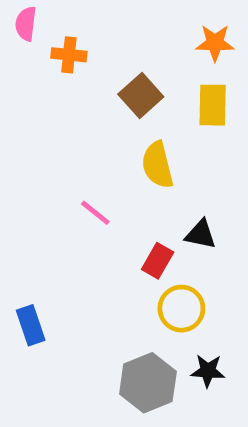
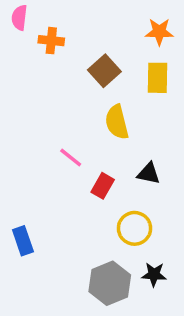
red rectangle: (158, 261) -> (103, 186), moved

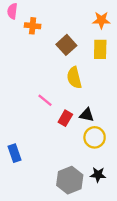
black triangle: (149, 173) -> (87, 115), moved
yellow circle: (135, 228) -> (95, 137), moved

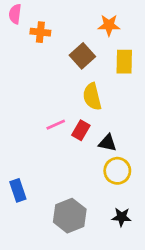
orange star: (101, 20) -> (109, 25), moved
pink line: (45, 100) -> (56, 125), turned -63
red rectangle: (65, 118) -> (81, 130), moved
gray hexagon: (70, 180) -> (70, 216), moved

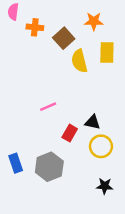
brown square: (82, 56) -> (64, 38), moved
yellow semicircle: (92, 97) -> (79, 61), moved
red rectangle: (81, 130) -> (70, 133), moved
gray hexagon: (70, 216) -> (49, 167), moved

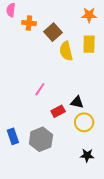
orange star: (94, 21) -> (89, 15), moved
pink line: (48, 107) -> (40, 89), turned -32
red rectangle: (70, 133) -> (58, 111), turned 32

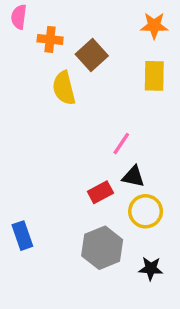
yellow semicircle: (66, 51) -> (64, 88), moved
pink line: (40, 89) -> (121, 144), moved
gray hexagon: (41, 139) -> (102, 248), moved

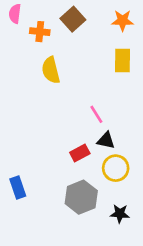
brown square: (92, 55) -> (73, 19), moved
pink line: (121, 144) -> (96, 114), turned -66

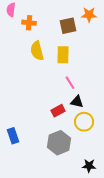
brown square: (73, 19) -> (68, 26), moved, turned 30
yellow rectangle: (123, 61) -> (63, 55), moved
black star: (120, 214) -> (89, 166), moved

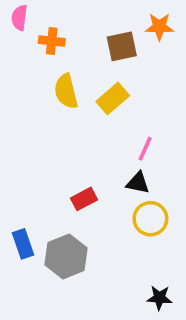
yellow rectangle: (63, 55) -> (113, 98), turned 48
pink line: (70, 83) -> (145, 149), moved, turned 56
red rectangle: (58, 111) -> (84, 199), moved
gray hexagon: (59, 143) -> (66, 256), moved

